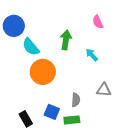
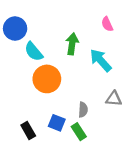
cyan arrow: (92, 55) -> (101, 60), size x1.6
green rectangle: (72, 120) -> (79, 132), turned 63

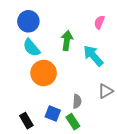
pink semicircle: (107, 24) -> (99, 22), turned 48
blue circle: (15, 29) -> (28, 21), moved
gray triangle: (114, 99) -> (105, 91), turned -35

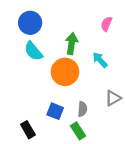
cyan arrow: (93, 56) -> (100, 60), size x0.7
orange circle: (44, 73) -> (65, 72), moved
blue square: (53, 114) -> (55, 111), moved

